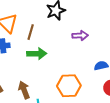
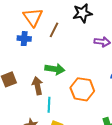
green arrow: (37, 54) -> (55, 69), moved

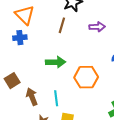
brown line: (54, 30) -> (62, 25), moved
brown arrow: (37, 86) -> (32, 97), moved

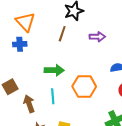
cyan line: (56, 98) -> (53, 96), moved

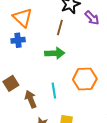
purple arrow: (97, 37) -> (92, 18), moved, turned 49
green arrow: (54, 70) -> (55, 53), moved

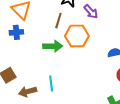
orange hexagon: (85, 79) -> (77, 36), moved
brown arrow: (31, 99) -> (28, 92), turned -84

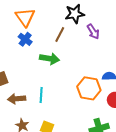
blue cross: (16, 32) -> (25, 39), moved, turned 32
orange hexagon: (77, 36) -> (89, 88), moved

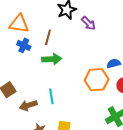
orange triangle: (25, 17) -> (19, 24), turned -35
brown line: (60, 34) -> (48, 37), moved

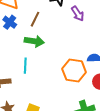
cyan line: (51, 96) -> (25, 66), moved

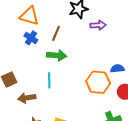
purple arrow: (78, 14) -> (98, 25), turned -56

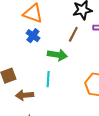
brown line: (56, 33) -> (73, 34), moved

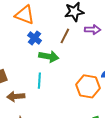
blue cross: (33, 36) -> (35, 38), moved

